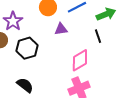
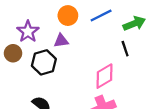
purple triangle: (61, 29) -> (61, 41), moved

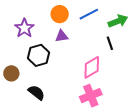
purple triangle: (61, 41) -> (62, 36), moved
brown circle: (13, 53) -> (11, 73), moved

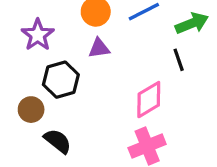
brown circle: (11, 73) -> (31, 110), moved

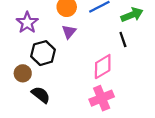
purple triangle: (99, 48) -> (69, 32), turned -42

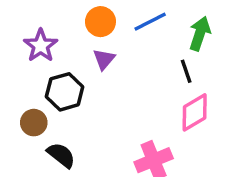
green arrow: (132, 15) -> (200, 34), turned -50
pink diamond: (103, 67) -> (195, 112), moved

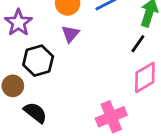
black line: (186, 71) -> (138, 44), turned 54

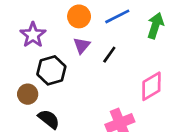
black line: (138, 44) -> (109, 55), moved

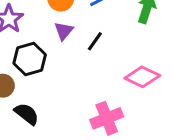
pink diamond: (151, 86) -> (142, 77), turned 56

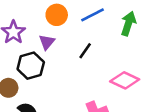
purple triangle: (64, 31) -> (47, 42), moved

